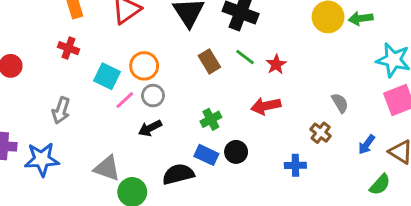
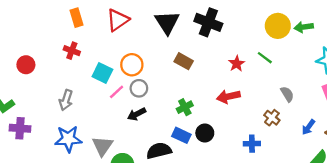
green line: (245, 57) -> (265, 58), moved
brown rectangle: (209, 61) -> (184, 61), turned -30
blue star: (42, 159) -> (68, 139), moved
gray triangle: (107, 168) -> (102, 146), turned 45

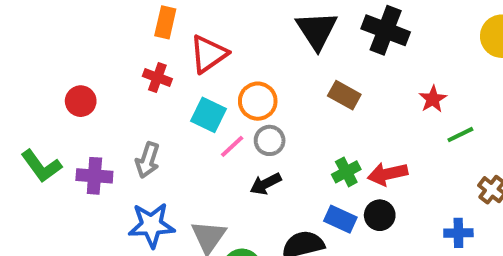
orange rectangle: (77, 18) -> (165, 22), turned 30
red triangle: (118, 20) -> (209, 54), moved
green line: (265, 58) -> (460, 135), moved, turned -63
red arrow: (228, 97) -> (388, 174), moved
purple cross: (20, 128) -> (94, 176), moved

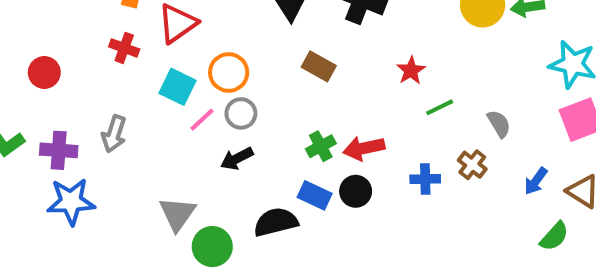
blue star: (151, 225) -> (71, 202), moved
blue cross: (458, 233) -> (425, 179), moved

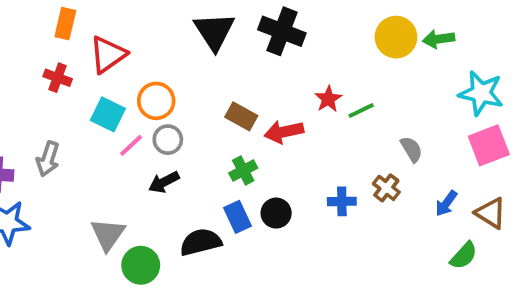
brown rectangle: (319, 66) -> (241, 116), moved
green line: (440, 107) -> (361, 111), moved
red arrow: (364, 148) -> (284, 132), moved
blue rectangle: (315, 195) -> (237, 217), turned 40

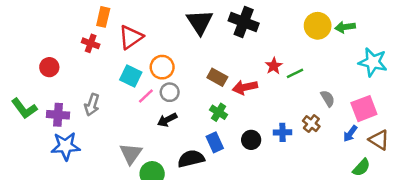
red cross: (58, 78) -> (91, 43), moved
pink square: (489, 145) -> (364, 109), moved
green cross: (243, 171) -> (219, 112), turned -30
black circle: (276, 213) -> (251, 140), moved

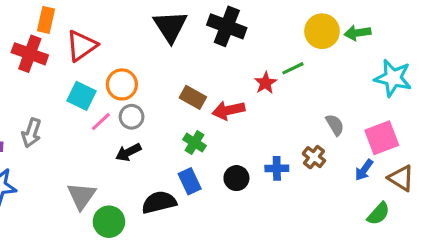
red cross: (91, 43) -> (30, 54), size x1.5
green line: (295, 73) -> (293, 68), moved

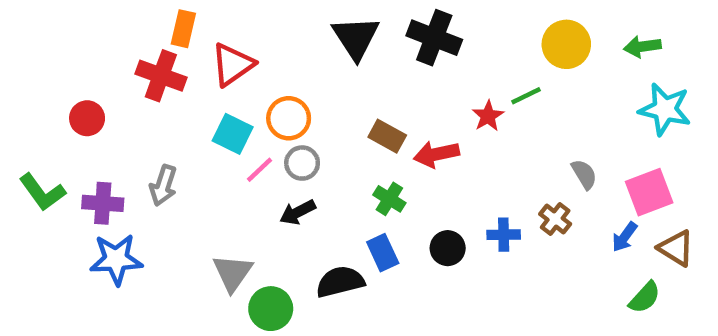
green arrow: (358, 33) -> (642, 47), moved

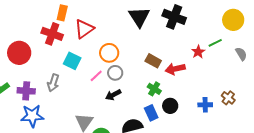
red circle: (87, 118) -> (19, 53), size x1.5
cyan square: (233, 134) -> (72, 61), moved
gray semicircle: (584, 174) -> (241, 54), moved
black circle: (448, 248) -> (170, 106), moved

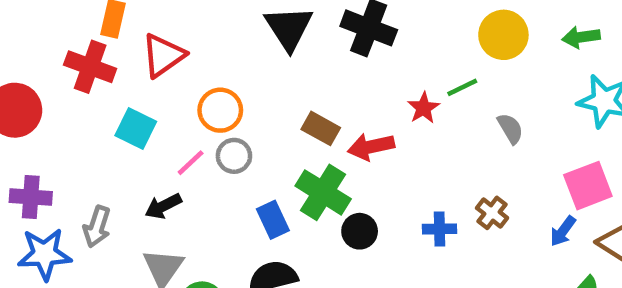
gray semicircle: (241, 54) -> (510, 128), moved
gray arrow: (53, 83) -> (97, 227), moved
green cross: (154, 89) -> (323, 192), size x1.6
black arrow: (113, 95) -> (163, 206), moved
blue rectangle: (151, 113) -> (273, 220), moved

